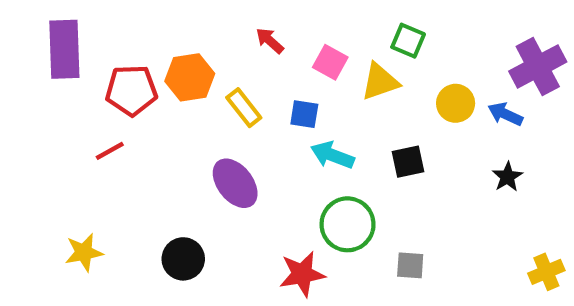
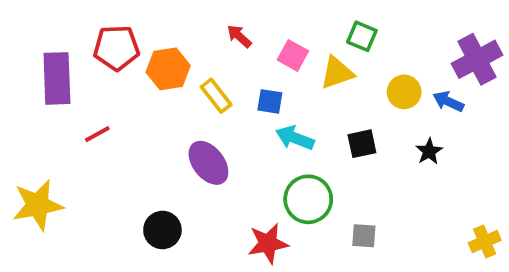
purple rectangle: (64, 49) -> (57, 78), moved
red pentagon: (131, 90) -> (116, 48), moved
black star: (507, 177) -> (429, 151), moved
yellow star: (84, 252) -> (38, 205), moved, size x1.5

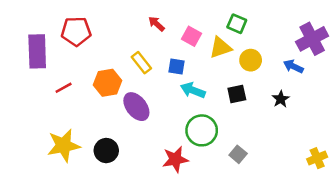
orange hexagon: (168, 69) -> (108, 83), moved
yellow circle: (404, 92) -> (251, 60), moved
yellow star: (38, 205) -> (64, 145), moved
gray square: (364, 236) -> (238, 154), turned 36

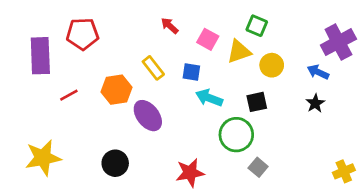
black star: (281, 99) -> (315, 103), moved
green circle: (202, 130) -> (236, 135), moved
yellow star: (64, 145) -> (43, 158), moved

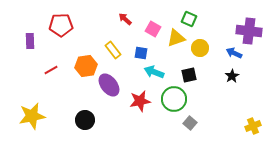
purple cross: (338, 42) -> (249, 31), turned 35
purple rectangle: (40, 56) -> (30, 41), size x0.6
red star: (190, 173) -> (140, 101), moved

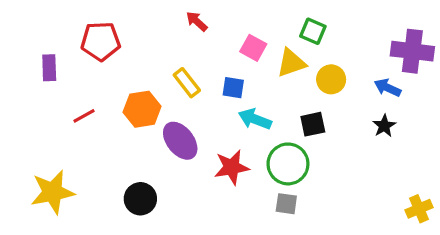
red arrow: (125, 19) -> (197, 21), moved
gray square: (190, 123) -> (286, 204), moved, turned -32

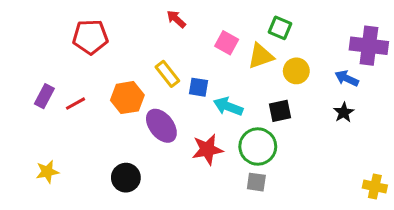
purple rectangle: (49, 68) -> (44, 96), moved, turned 30
blue square: (233, 88) -> (198, 87), moved
yellow star: (53, 192) -> (47, 172), size x0.6
yellow cross: (419, 209) -> (375, 187), turned 35

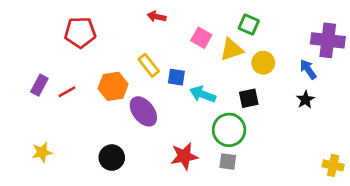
red arrow: (176, 19) -> (157, 17), turned -30
blue arrow: (347, 78) -> (308, 69), turned 30
red star: (207, 149) -> (184, 156), moved

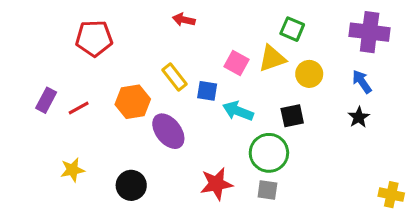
pink square: (201, 38) -> (236, 63), moved
purple cross: (328, 40) -> (370, 32), moved
yellow star: (42, 152) -> (72, 170), moved

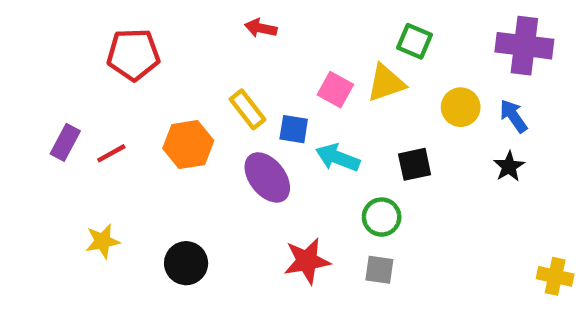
yellow circle: (309, 74) -> (461, 107), moved
purple ellipse: (168, 131) -> (267, 177), moved
green circle: (269, 153) -> (382, 217), size x0.7

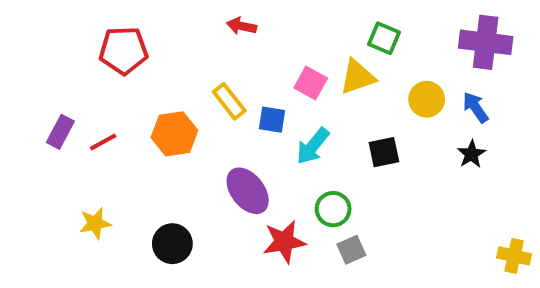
cyan arrow: (338, 158) -> (313, 146), turned -72
purple ellipse: (267, 177) -> (248, 191), moved
green circle: (382, 217) -> (333, 209), moved
gray square: (379, 270) -> (351, 250), turned -32

